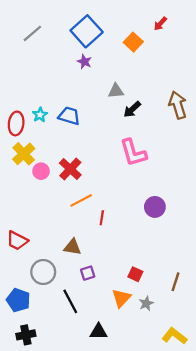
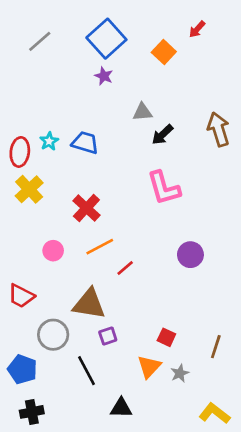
pink circle: (41, 171) -> (53, 251), moved
red line: (102, 218) -> (125, 268), turned 40
brown triangle: (72, 247) -> (89, 304), size x1.5

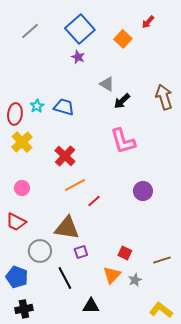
gray triangle: (142, 112) -> (107, 84), turned 35
pink circle: (53, 251) -> (22, 188), moved
brown line: (216, 347) -> (162, 260), turned 54

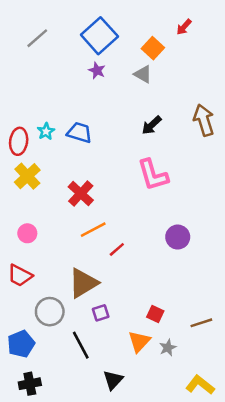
gray triangle: (107, 84) -> (143, 74), moved
brown triangle: (67, 228) -> (83, 283), turned -40
blue pentagon: (17, 277) -> (21, 344), turned 30
black triangle: (91, 306) -> (113, 380), turned -48

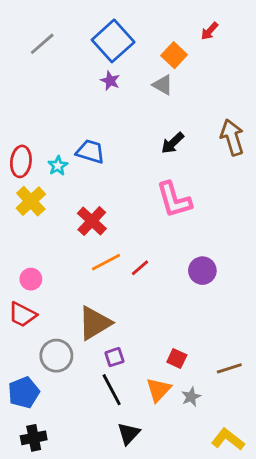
cyan star: (46, 131) -> (58, 166), moved
pink circle: (27, 233) -> (31, 279), moved
red line: (117, 249) -> (140, 268), moved
black line: (81, 345) -> (112, 390), moved

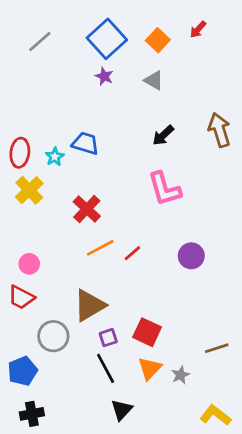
orange square: (174, 55) -> (158, 40), moved
red square: (177, 358) -> (147, 332), moved, size x1.5

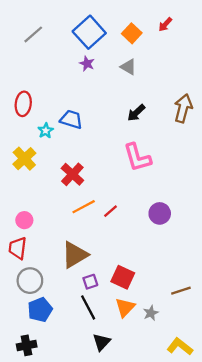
brown arrow: (219, 130) -> (183, 108), turned 32
red ellipse: (20, 153) -> (23, 104), moved
red trapezoid: (21, 297) -> (18, 248), turned 70
gray circle: (53, 336) -> (30, 281), moved
blue pentagon: (23, 371) -> (40, 310), moved

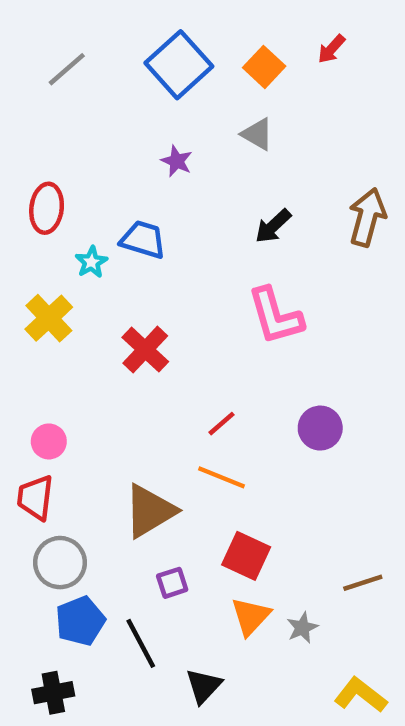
purple star: (87, 64) -> (177, 161), moved
orange line: (84, 207) -> (221, 477), moved, turned 50
purple square: (90, 282) -> (172, 583), moved
black line: (88, 307) -> (141, 643), moved

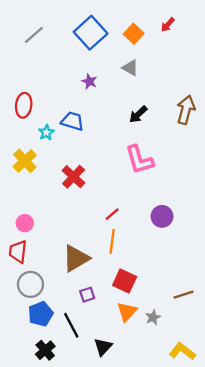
orange line: (221, 477) -> (112, 241), turned 75
black cross: (53, 693) -> (45, 350), moved, turned -30

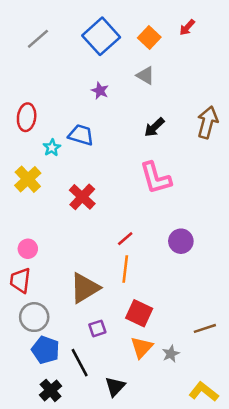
blue pentagon: (41, 314) -> (46, 350), turned -30

